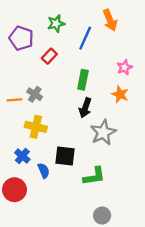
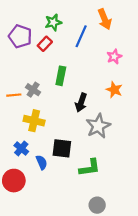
red rectangle: (49, 56) -> (45, 44), moved
pink star: (125, 67) -> (114, 57), moved
green rectangle: (83, 80) -> (61, 76), moved

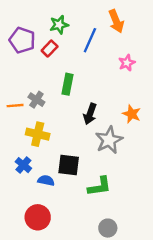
orange star: (114, 90) -> (132, 114), moved
blue semicircle: (42, 162) -> (46, 180), turned -56
red circle: (14, 181) -> (38, 217), moved

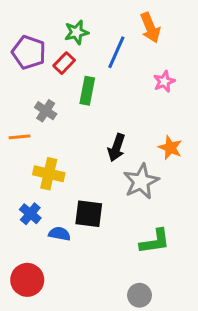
green rectangle: (67, 84) -> (87, 91), moved
gray cross: (36, 100) -> (46, 111), moved
green L-shape: (99, 186) -> (155, 241), moved
red circle: (38, 217) -> (27, 280), moved

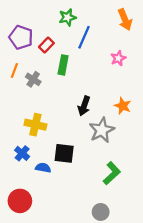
orange arrow: (150, 28) -> (125, 20), moved
green star: (76, 32) -> (67, 17), moved
orange line: (20, 137) -> (14, 70), moved, turned -64
green L-shape: (155, 241) -> (112, 173), turned -35

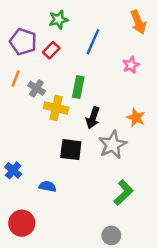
green star: (67, 17) -> (59, 20), moved
green rectangle: (63, 65) -> (78, 87), moved
yellow cross: (35, 125) -> (56, 108), moved
blue cross: (22, 153) -> (13, 170), moved
black square: (64, 153) -> (71, 150), moved

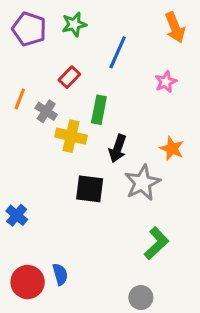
purple pentagon: (23, 42) -> (29, 29), moved
red rectangle: (51, 50) -> (69, 77), moved
blue semicircle: (48, 186) -> (60, 274), moved, turned 63

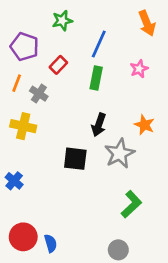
purple pentagon: (29, 29) -> (25, 47), moved
green rectangle: (99, 110) -> (96, 78), moved
yellow cross: (71, 136) -> (23, 126), moved
blue semicircle: (60, 274) -> (51, 243), moved

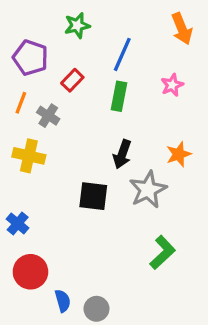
orange star: (144, 125) -> (179, 154), turned 30
red circle: (23, 237) -> (30, 272), moved
gray circle: (118, 250) -> (96, 309), moved

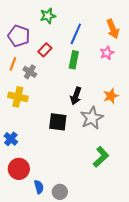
orange arrow: (182, 29) -> (113, 29), moved

